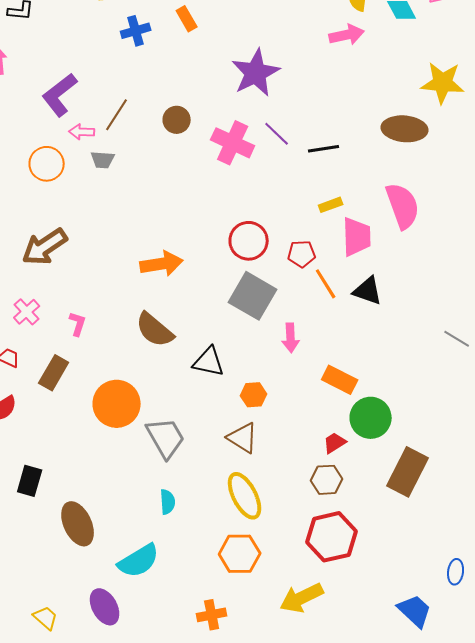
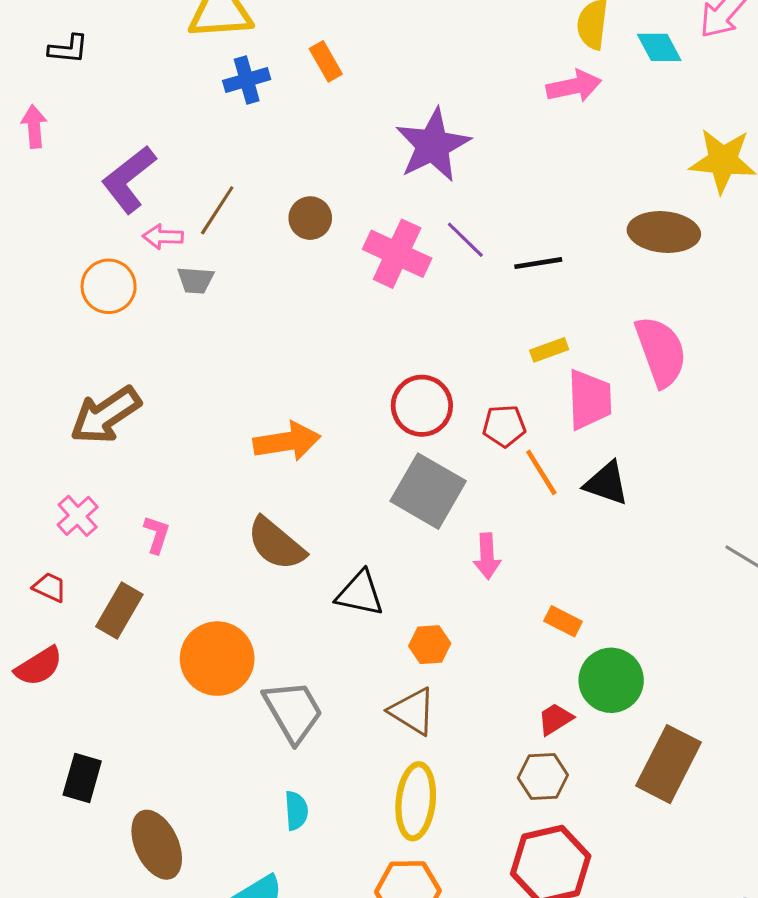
orange rectangle: (340, 380) -> (563, 621), size x0.7
yellow ellipse: (245, 496) -> (416, 801), turned 33

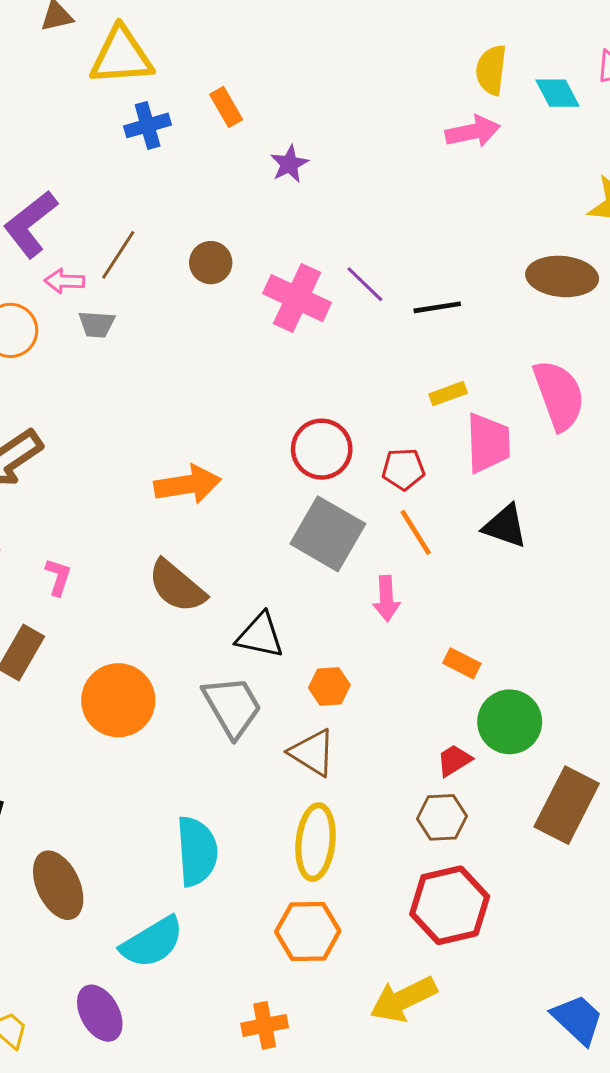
purple star: (433, 145) -> (289, 164), moved, size x0.5
orange line: (541, 472) -> (416, 532), moved
gray trapezoid: (293, 711) -> (232, 706), moved
cyan semicircle: (296, 811) -> (197, 851), size x1.8

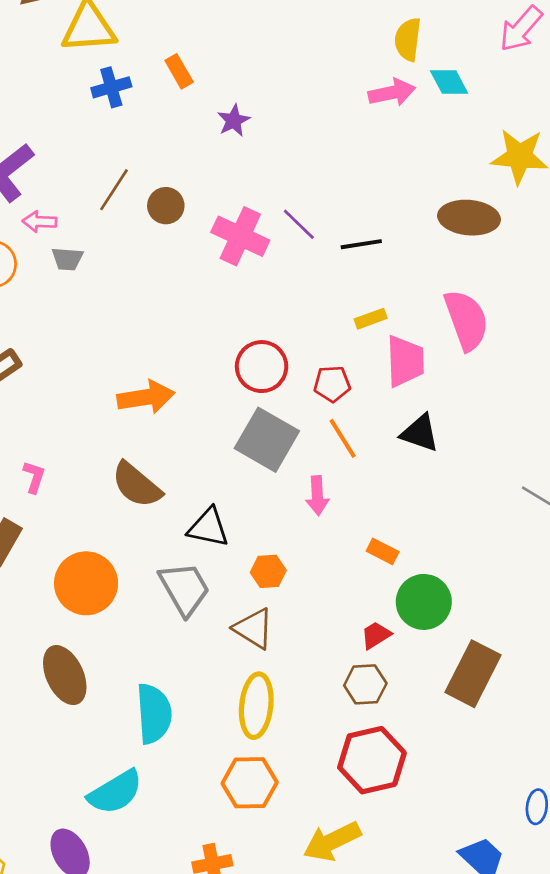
cyan diamond: (557, 93) -> (449, 82), moved
brown line: (118, 255) -> (114, 190), moved
brown ellipse: (58, 885) -> (65, 675), moved

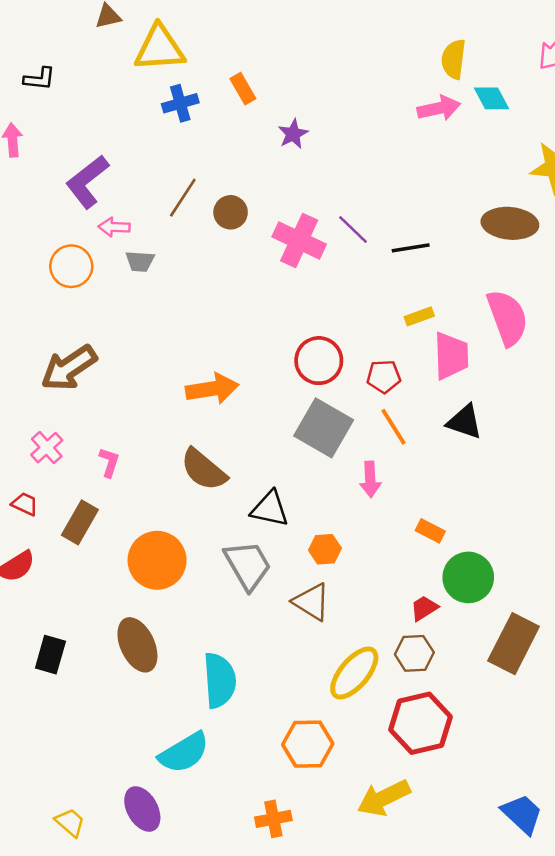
yellow ellipse: (256, 706) -> (354, 673), moved, turned 34

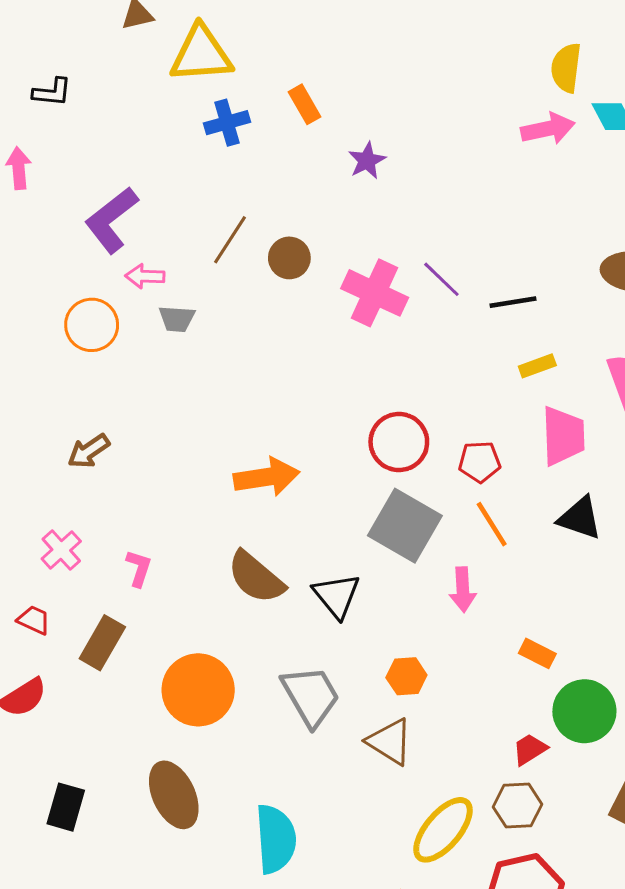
yellow rectangle: (419, 316) -> (537, 366), moved
brown arrow: (69, 368) -> (89, 451), size x0.6
black triangle: (270, 509) -> (337, 596), moved, turned 39

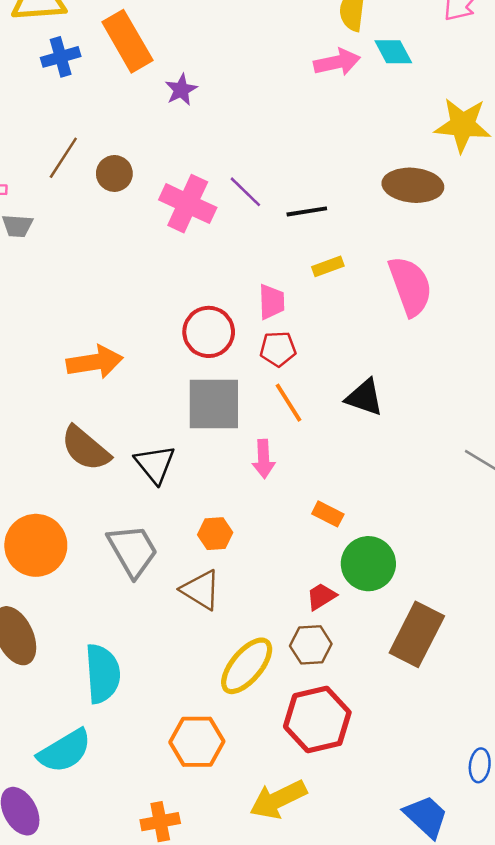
orange rectangle: (305, 104) -> (127, 41), size x1.8
pink trapezoid: (563, 436) -> (271, 302), moved, size x0.7
gray square: (405, 526) -> (214, 404), turned -30

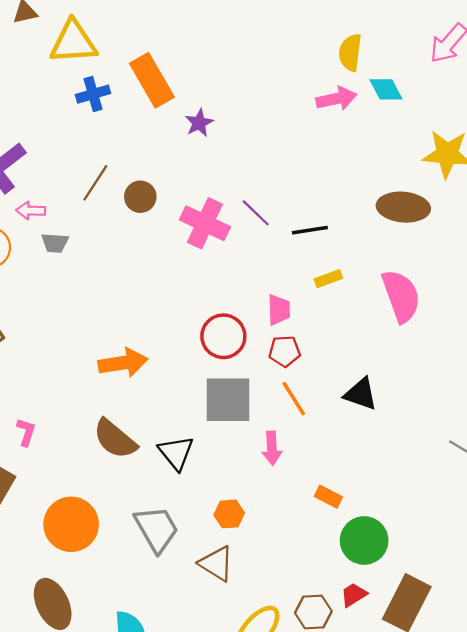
red trapezoid: (321, 596) -> (354, 595), moved

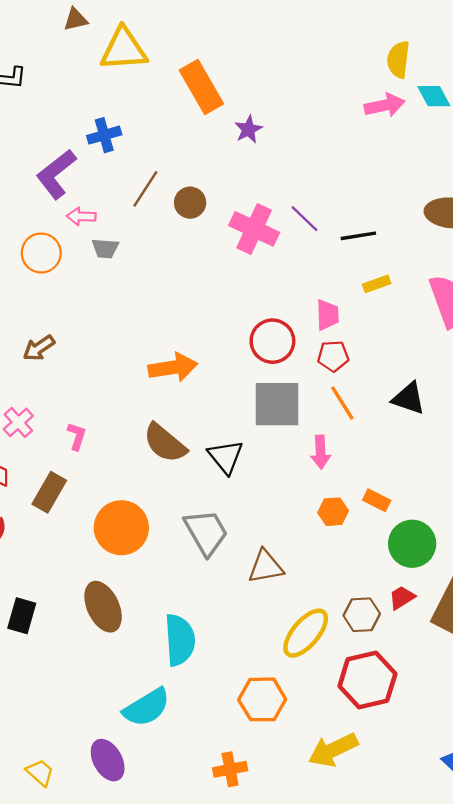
blue cross: (93, 94) -> (104, 135), moved
orange hexagon: (229, 514) -> (333, 512), moved
brown triangle: (216, 564) -> (266, 567), turned -42

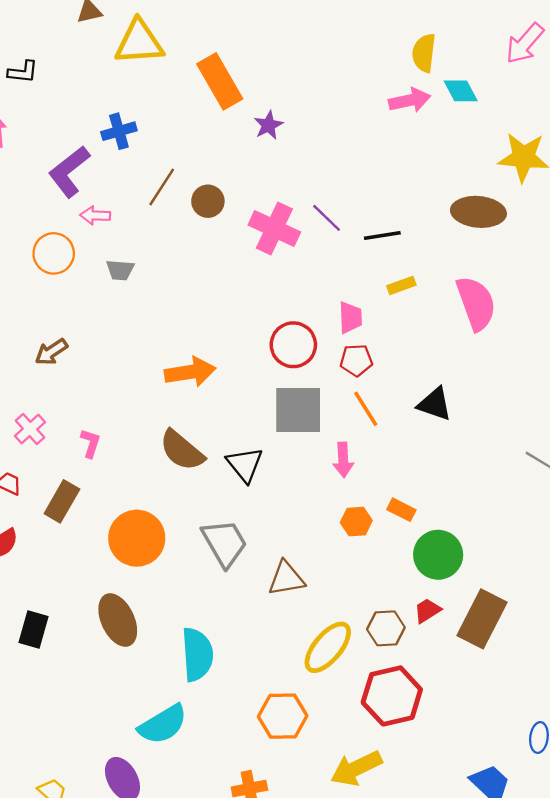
gray trapezoid: (105, 248) -> (120, 270), moved

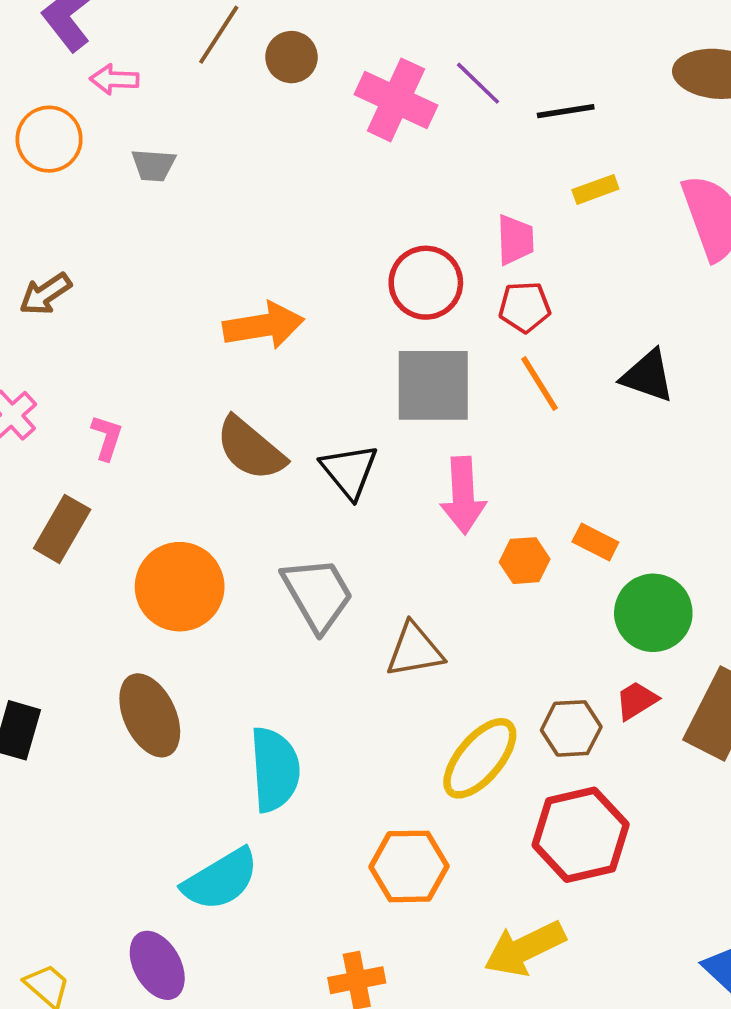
pink arrow: (343, 460) -> (463, 495), moved, size x1.4

